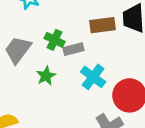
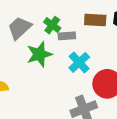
green star: (46, 76) -> (39, 54), size x1.5

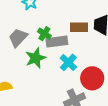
gray rectangle: (67, 36) -> (57, 42), size x1.5

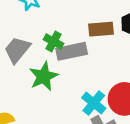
cyan cross: (68, 62) -> (94, 103), moved

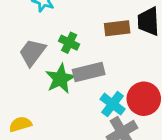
gray rectangle: (72, 51) -> (89, 72), moved

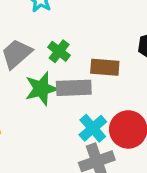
brown rectangle: (117, 28) -> (105, 67), moved

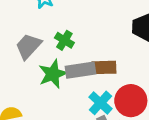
brown rectangle: (105, 67) -> (104, 67), moved

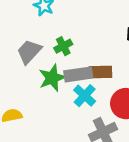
green cross: (64, 40) -> (63, 46), turned 30
cyan cross: (100, 103) -> (85, 96), moved

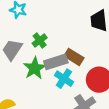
brown rectangle: (101, 72) -> (74, 57), turned 42

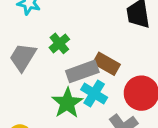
green star: (35, 68) -> (67, 103), moved

